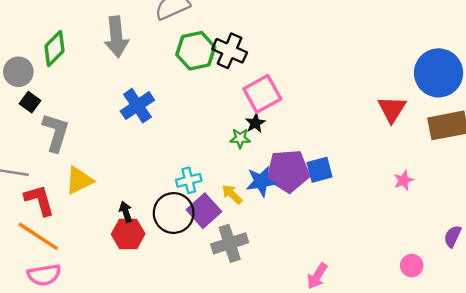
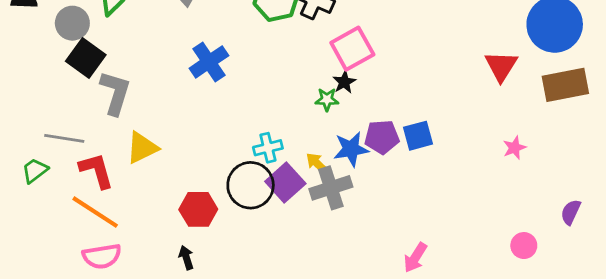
black square: (30, 102) -> (86, 58), size x1.6
purple pentagon: (288, 171) -> (382, 137), size x0.7
black arrow: (126, 212) -> (186, 258), moved
gray cross: (230, 243) -> (331, 188), moved

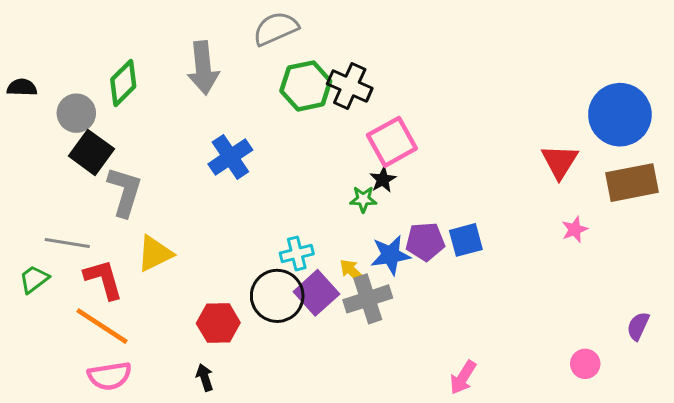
pink star: (514, 148) -> (575, 229), moved

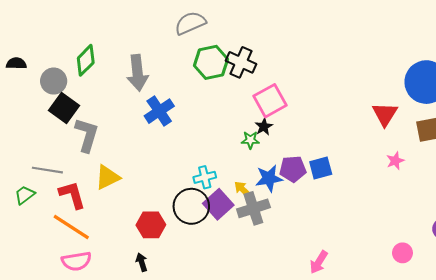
gray arrow: (203, 68) -> (137, 73), moved

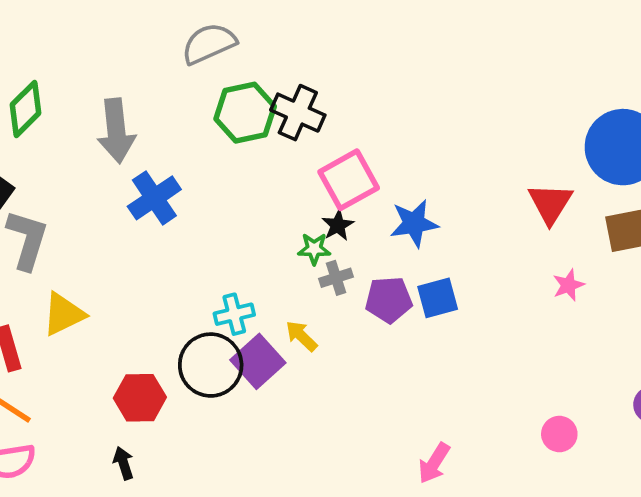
blue star: (269, 178) -> (414, 223), moved
gray cross: (253, 208) -> (336, 278), moved, size x0.6
pink circle: (402, 253) -> (559, 434), moved

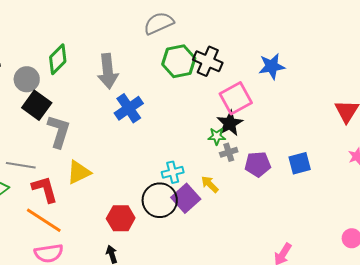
blue star: (414, 223) -> (272, 66), moved
black star: (338, 225) -> (230, 123), size x1.5
blue square: (438, 298) -> (300, 163), moved

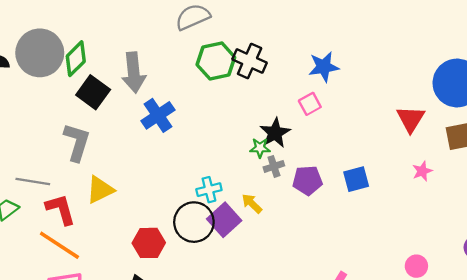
gray circle: (27, 79) -> (40, 53), moved, size x1.6
pink square: (236, 98) -> (310, 104), moved, size x0.6
black square: (37, 105) -> (93, 92), moved

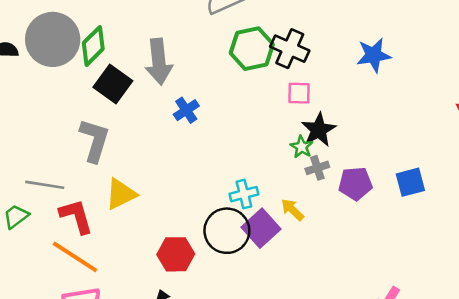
pink square: (310, 104) -> (299, 93), moved, turned 30
blue cross: (158, 115) -> (186, 110), size x0.7
green star: (260, 148) -> (302, 147), turned 30

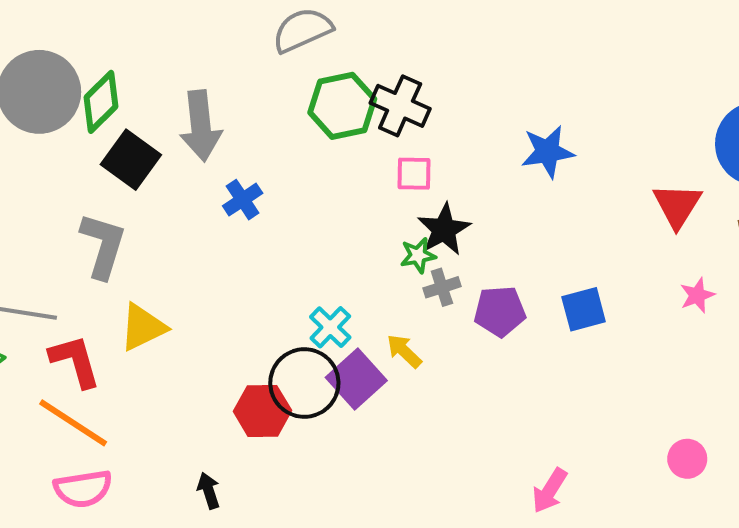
blue star: (374, 55) -> (548, 152), moved
green star: (302, 147) -> (418, 255), turned 30
cyan cross: (244, 194) -> (330, 327), turned -32
red hexagon: (176, 254) -> (262, 411), moved

